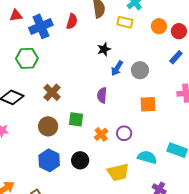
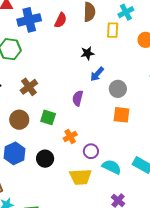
yellow rectangle: (125, 22) -> (113, 30), turned 70
gray circle: (140, 70) -> (118, 89), moved
purple circle: (124, 133) -> (91, 151), moved

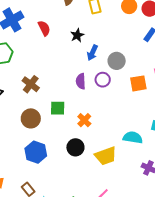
red semicircle: (61, 20) -> (44, 28), moved, turned -35
orange square: (122, 115) -> (138, 83), moved
purple circle: (91, 151) -> (103, 80), moved
black circle: (45, 159) -> (75, 147), moved

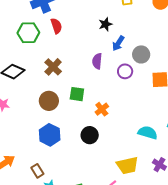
red semicircle: (44, 28) -> (56, 26), moved
purple semicircle: (81, 81) -> (97, 61), moved
yellow trapezoid: (106, 156) -> (127, 165), moved

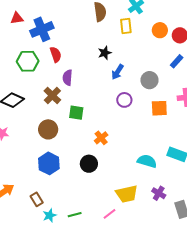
gray circle: (141, 54) -> (149, 80), moved
purple semicircle: (97, 61) -> (68, 78), moved
green square: (77, 94) -> (76, 113), moved

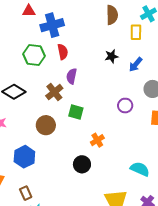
blue arrow: (118, 72) -> (136, 65), moved
blue hexagon: (49, 163) -> (24, 157), moved

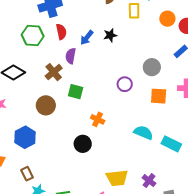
blue arrow: (136, 65) -> (87, 38), moved
orange cross: (97, 140) -> (98, 119), turned -32
cyan semicircle: (140, 169) -> (143, 133), moved

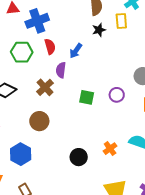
black star: (110, 35) -> (99, 30), moved
green square: (76, 92) -> (87, 97), moved
orange cross: (98, 119) -> (110, 149), moved, turned 32

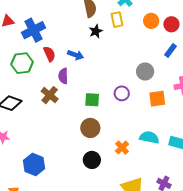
blue arrow: (76, 51) -> (76, 55), turned -98
brown circle: (39, 121) -> (90, 128), moved

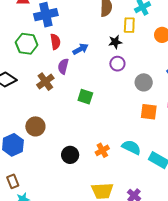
black star: (96, 31) -> (115, 42), moved
blue arrow: (76, 55) -> (80, 49), turned -63
purple circle: (122, 93) -> (117, 64), moved
brown circle: (90, 128) -> (35, 126), moved

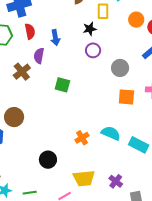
blue arrow: (80, 49) -> (55, 38), turned 112
black circle: (70, 155) -> (48, 160), moved

